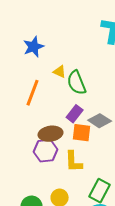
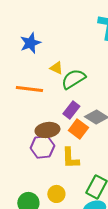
green semicircle: (77, 83) -> (73, 79), turned 80
orange line: (33, 93) -> (29, 89), turned 76
orange square: (82, 133) -> (78, 129), turned 30

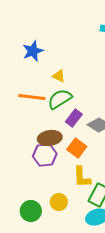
green semicircle: (73, 79) -> (60, 99), moved
orange square: (78, 129) -> (77, 148), moved
yellow L-shape: (70, 158) -> (82, 177), moved

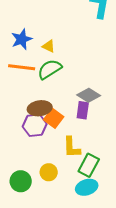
blue star: (33, 51) -> (22, 39), moved
purple rectangle: (74, 118) -> (83, 110), moved, turned -30
orange square: (77, 148) -> (54, 118), moved

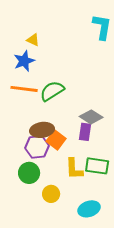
yellow triangle: (49, 46) -> (33, 40), moved
green rectangle: (89, 165) -> (97, 166), moved, turned 70
green circle: (21, 181) -> (29, 173), moved

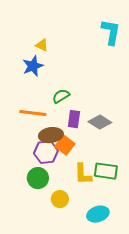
orange line: (24, 89) -> (33, 113), moved
green semicircle: (52, 91) -> (61, 96), size x0.7
purple rectangle: (85, 132) -> (74, 119), moved

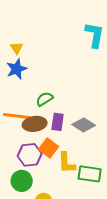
yellow triangle: (42, 45) -> (17, 48), moved, turned 32
brown ellipse: (51, 135) -> (35, 124), moved
yellow L-shape: (83, 174) -> (67, 163), moved

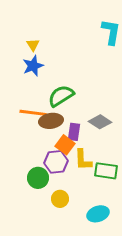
green semicircle: (45, 99) -> (61, 96), size x1.5
purple rectangle: (58, 122) -> (74, 132), moved
purple hexagon: (30, 155) -> (56, 162), moved

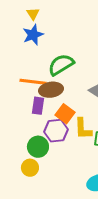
purple rectangle: (74, 132) -> (38, 106), moved
yellow circle: (60, 199) -> (30, 168), moved

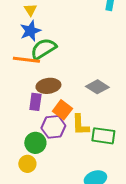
green semicircle: (61, 65) -> (43, 49), moved
orange line: (33, 82) -> (26, 60), moved

